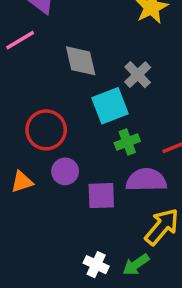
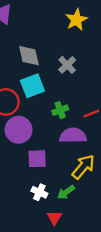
cyan square: (110, 106) -> (32, 86), moved
purple circle: (65, 171) -> (19, 130), size x1.5
purple square: (101, 196) -> (37, 159), moved

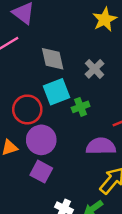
green cross: (60, 110) -> (81, 107), moved
purple square: (37, 159) -> (41, 172), moved, turned 30

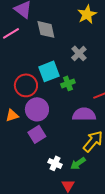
gray diamond: (53, 59) -> (46, 29), moved
purple square: (41, 172) -> (37, 134), turned 30

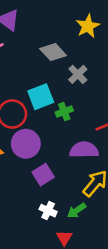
gray diamond: (46, 29) -> (53, 52), moved, turned -30
purple square: (37, 134) -> (43, 175), moved

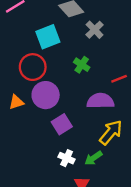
cyan square: (41, 97) -> (48, 37), moved
green cross: (64, 112) -> (82, 65), turned -35

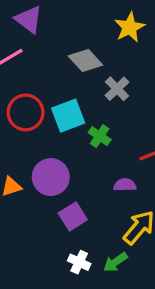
cyan square: (48, 37) -> (68, 116), moved
red circle: (33, 67) -> (26, 112), moved
purple semicircle: (100, 101) -> (125, 185), size x0.6

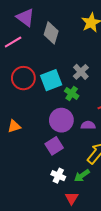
gray diamond: (85, 60) -> (51, 33), moved, turned 60
gray cross: (117, 89) -> (81, 72), moved
purple circle: (51, 177) -> (61, 120), moved

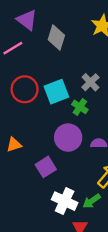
purple square: (54, 146) -> (46, 167), moved
white cross: (58, 176) -> (65, 201), size x1.5

